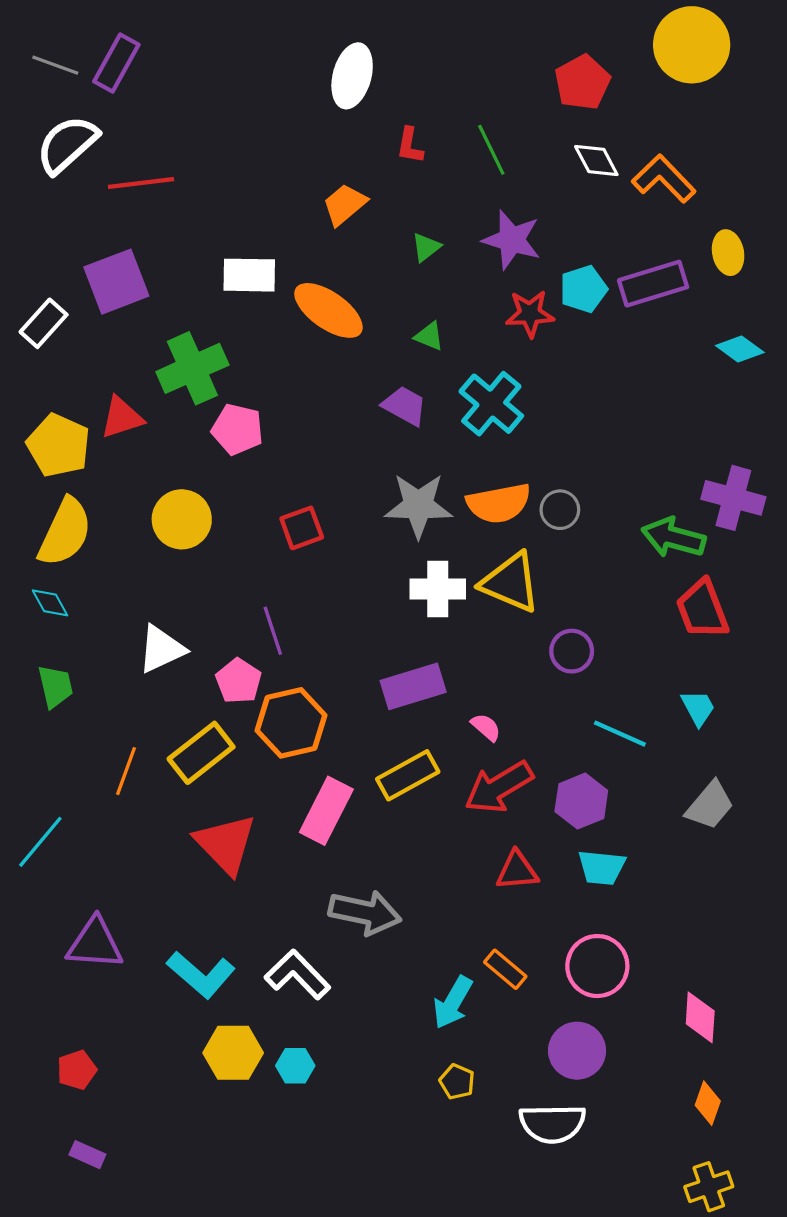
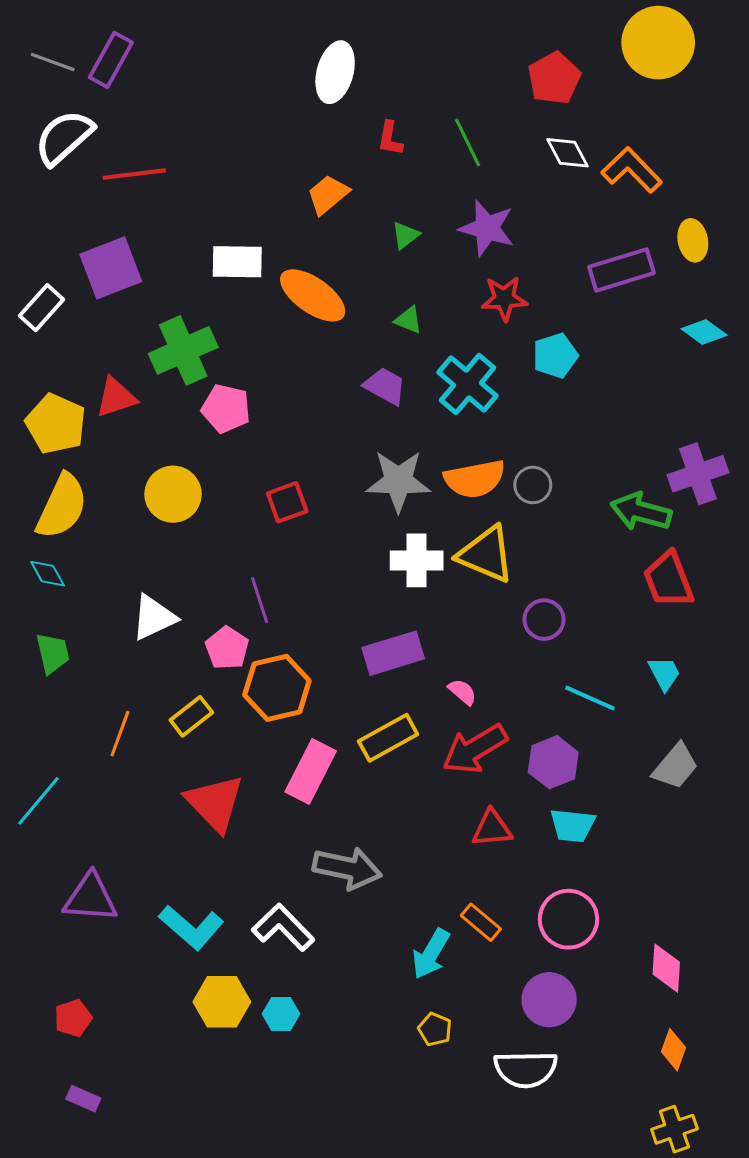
cyan pentagon: (583, 289) -> (555, 356), moved
purple cross: (733, 498) -> (698, 474), turned -34
yellow rectangle: (201, 753) -> (191, 716), size x0.7

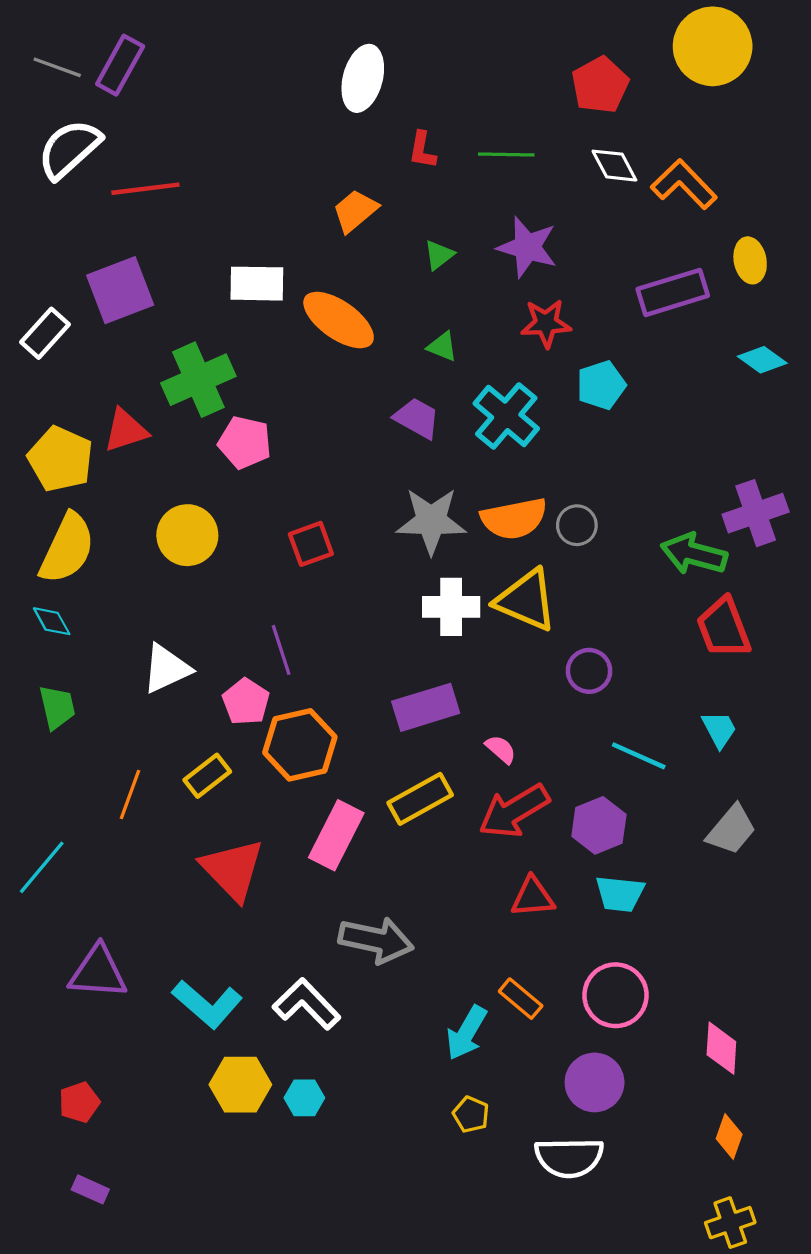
green line: (468, 142) -> (506, 154), turned -63

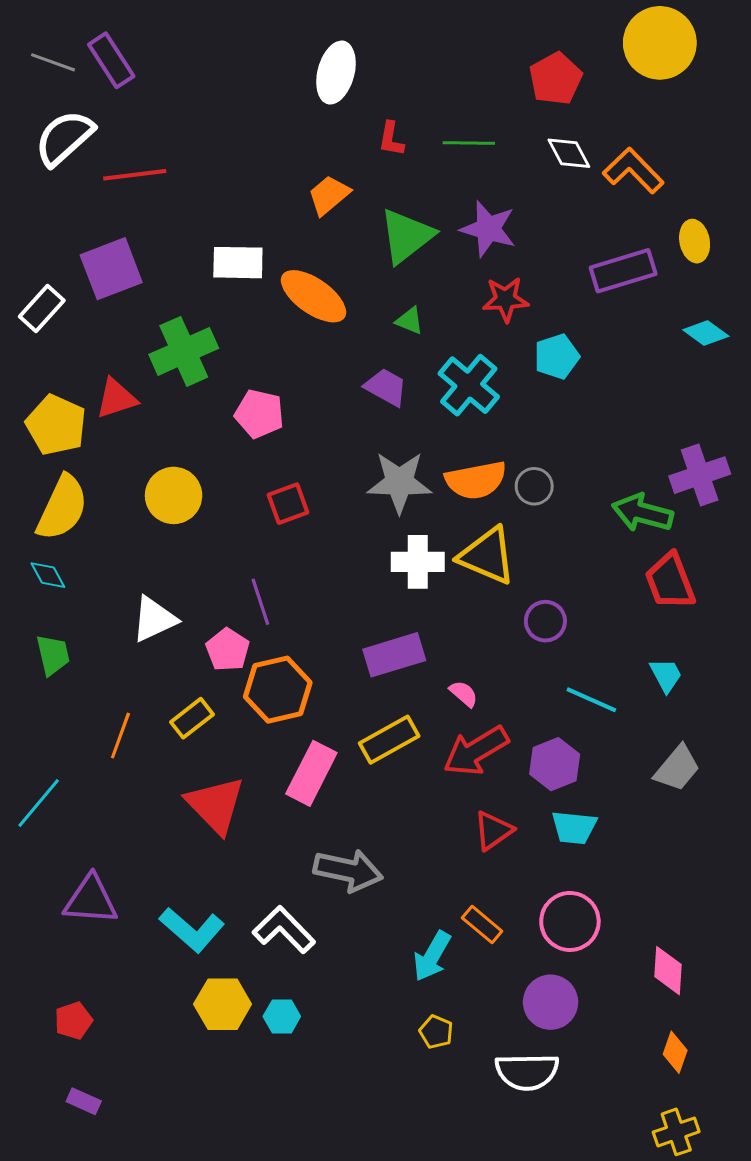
purple rectangle: (120, 65) -> (111, 60), turned -62
green triangle: (439, 255) -> (406, 236), size x2.0
pink pentagon: (245, 442) -> (259, 414), moved
red triangle: (533, 897) -> (493, 831), turned -30

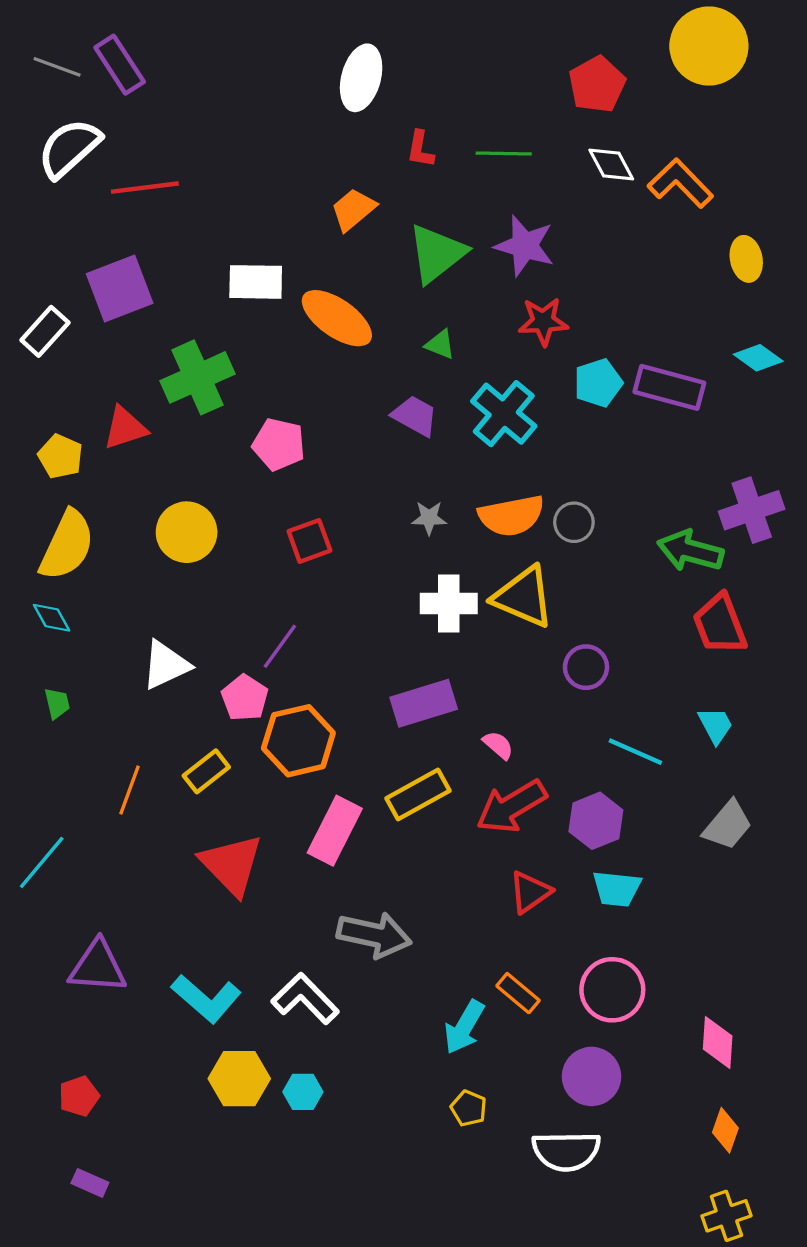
purple rectangle: (623, 271) -> (669, 387), moved, turned 32
yellow pentagon: (56, 425) -> (60, 456), size x0.7
gray star: (399, 482) -> (429, 518), size x0.5
purple line: (260, 602) -> (280, 646), turned 54
green trapezoid: (53, 655) -> (57, 703), size x0.7

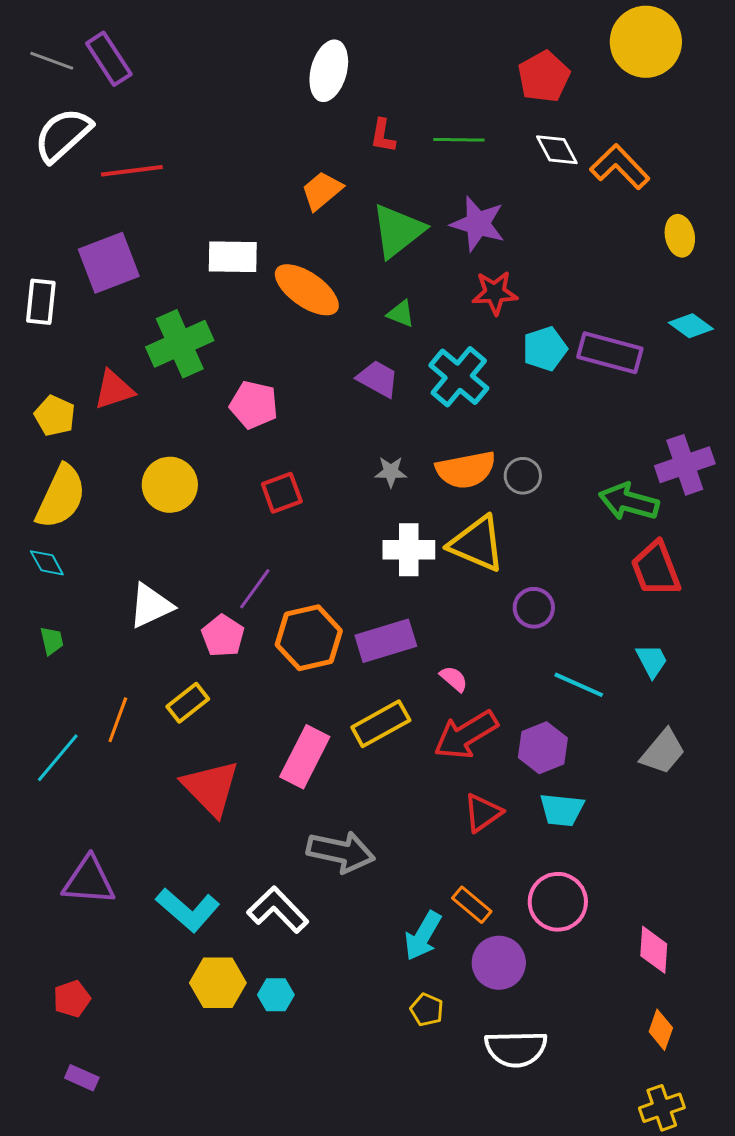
white rectangle: (45, 331) -> (41, 302), turned -36
orange hexagon: (298, 741) -> (309, 638), moved
cyan line: (42, 862) -> (58, 758), moved
purple circle: (591, 1076) -> (499, 963), moved

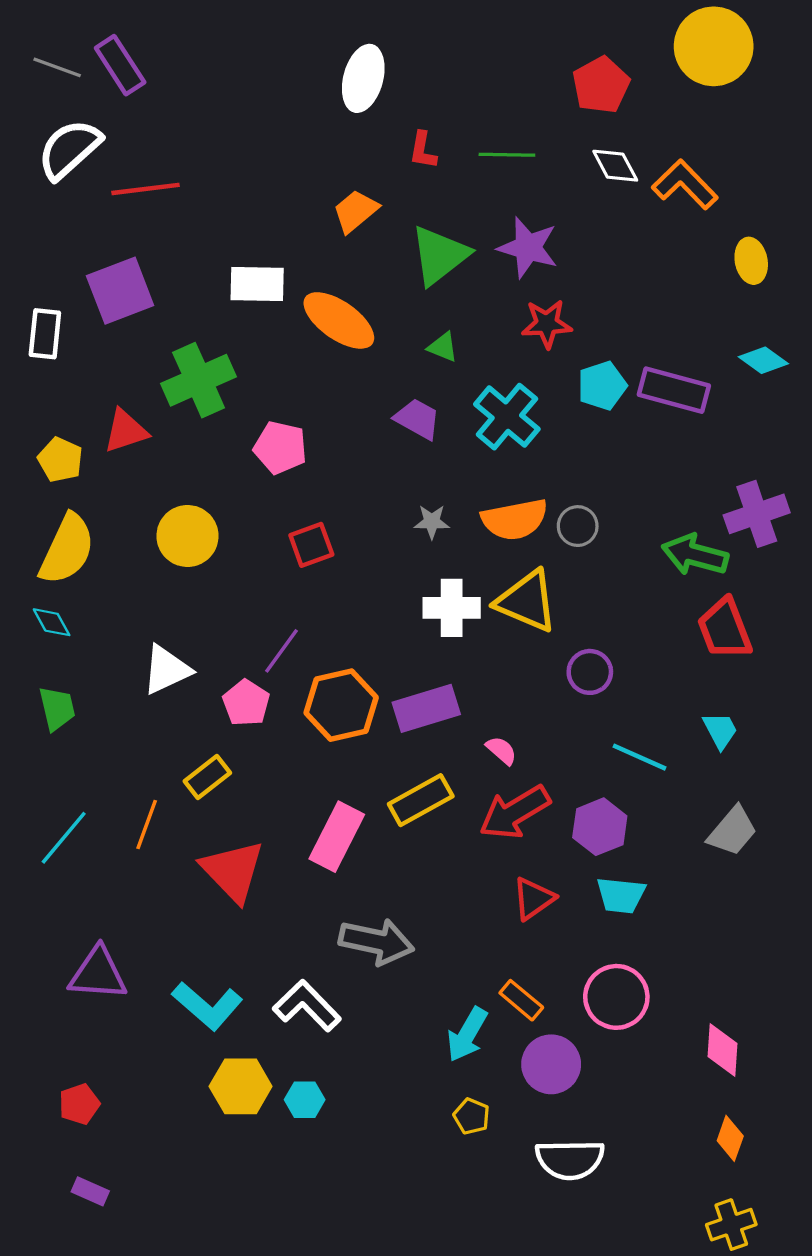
green trapezoid: (52, 641) -> (57, 708), size x1.4
orange line: (118, 720) -> (147, 824), moved

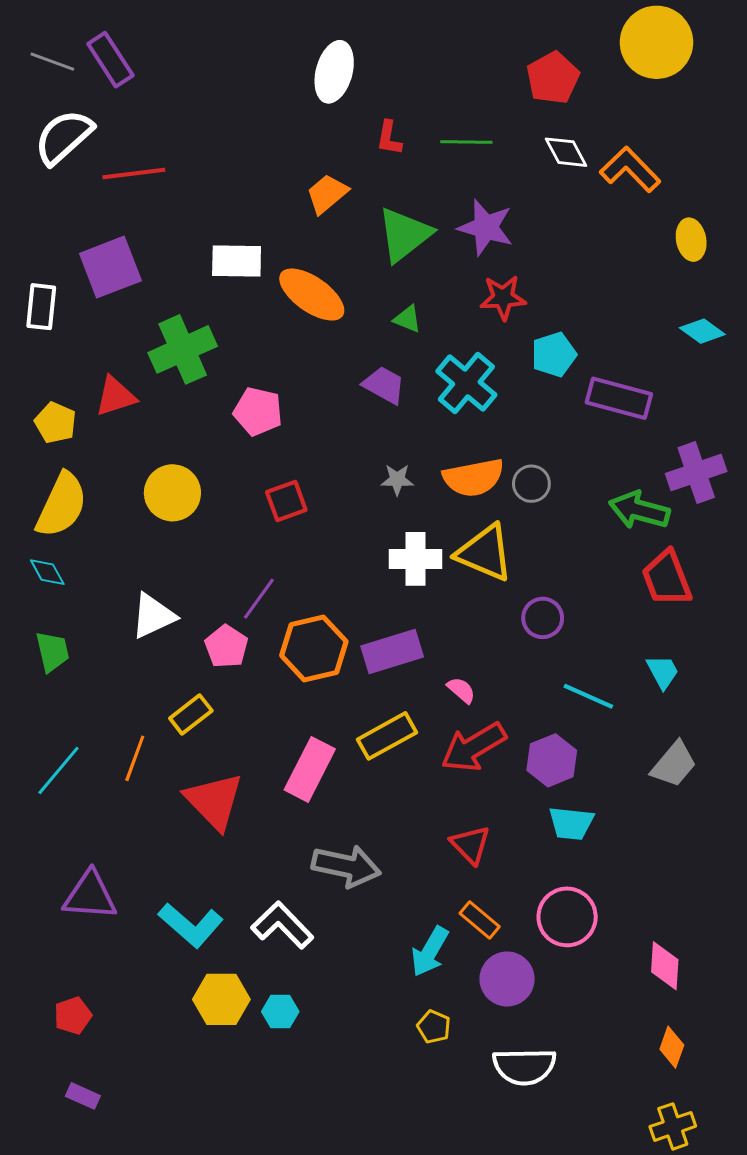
purple rectangle: (674, 390) -> (619, 398), moved
red triangle: (533, 899) -> (470, 845), moved, turned -39

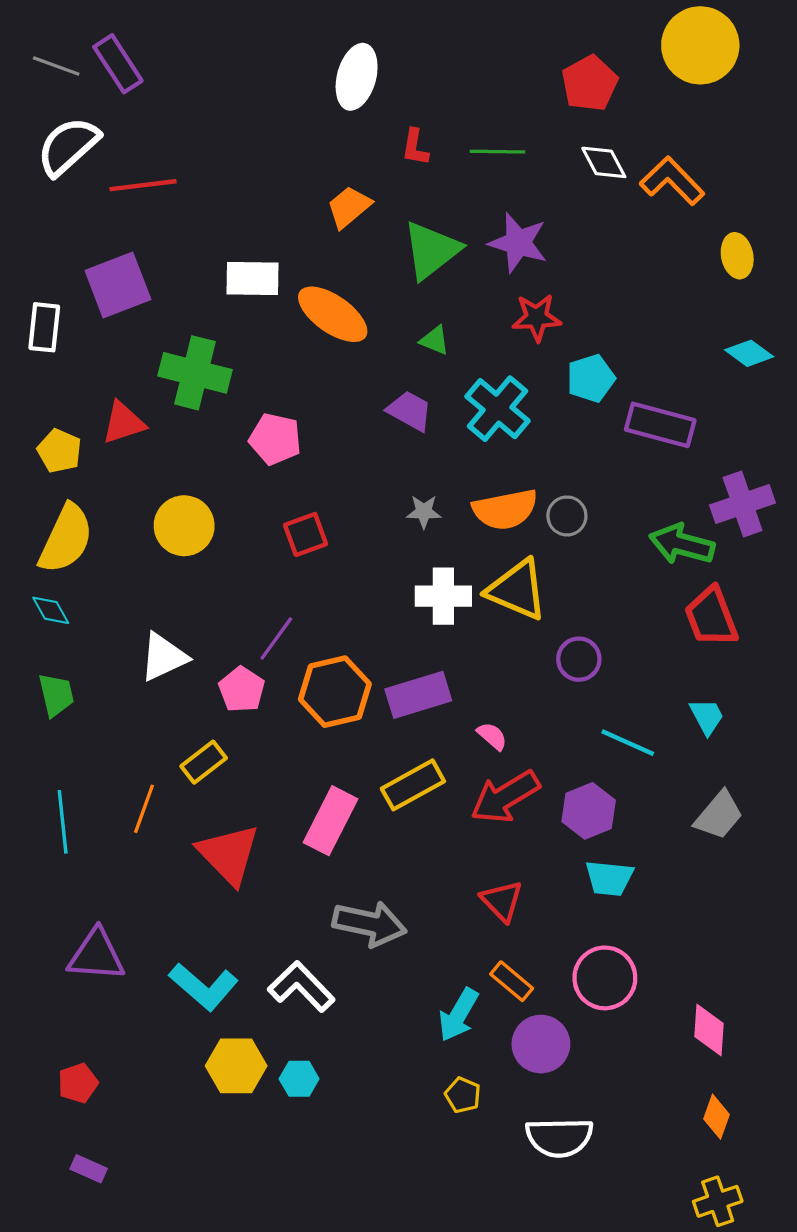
green cross: (183, 349) -> (195, 373), turned 38
cyan line: (59, 770) -> (63, 822), turned -46

